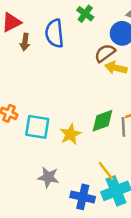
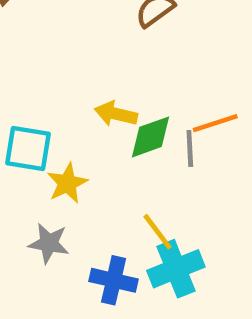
yellow arrow: (116, 68) -> (116, 114), moved
yellow star: (70, 134) -> (67, 183), moved

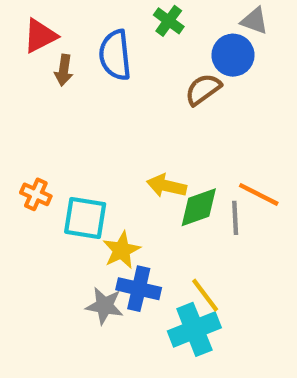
orange line: (215, 123) -> (259, 194), turned 45
cyan cross: (176, 269) -> (194, 329), moved
blue cross: (114, 280) -> (139, 289), moved

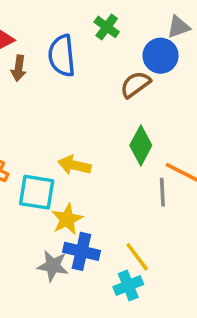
gray triangle: (254, 21) -> (178, 27), turned -40
yellow arrow: (167, 186) -> (74, 165), moved
green diamond: (199, 207) -> (141, 145), moved, turned -42
cyan cross: (194, 329) -> (128, 286), size x0.7

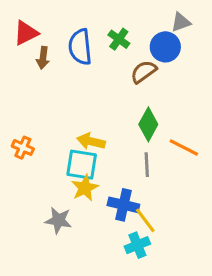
green cross: (107, 27) -> (119, 39), moved
cyan square: (37, 192) -> (82, 165), moved
gray line: (162, 192) -> (147, 165), moved
blue cross: (82, 251) -> (123, 205), moved
gray star: (53, 266) -> (58, 220), moved

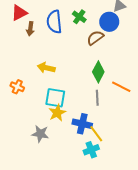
yellow arrow: (91, 141) -> (46, 68), moved

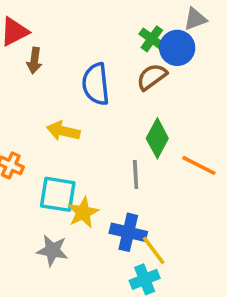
green cross: (79, 17) -> (152, 39), moved
blue semicircle: (54, 22) -> (96, 84), moved
cyan square: (55, 98) -> (58, 194), moved
gray line: (97, 98) -> (136, 174), moved

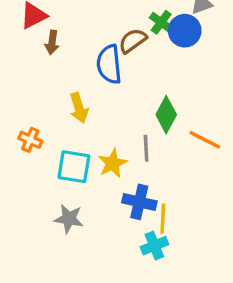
brown semicircle: (152, 77) -> (133, 41), moved
yellow arrow: (63, 131) -> (79, 108), turned -120
yellow star: (83, 212) -> (112, 163), moved
yellow line: (154, 250) -> (163, 219), turned 40

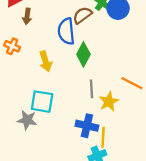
green diamond: (166, 115) -> (83, 54), moved
orange cross: (30, 140) -> (12, 46), moved
yellow star: (112, 163) -> (109, 102), moved
gray star: (69, 219) -> (27, 120), moved

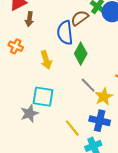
gray line: (92, 89) -> (88, 85), turned -42
gray star: (27, 120) -> (29, 113), turned -30
blue cross: (87, 126) -> (100, 121), moved
yellow line: (103, 137) -> (72, 128), moved, turned -42

